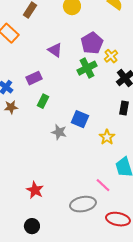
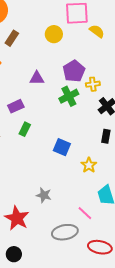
purple triangle: (55, 50) -> (37, 78), turned -35
yellow cross: (111, 56) -> (93, 84), turned 32
gray star: (59, 132) -> (44, 195), moved
red star: (35, 190) -> (17, 218), size x1.4

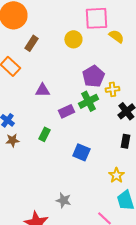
purple triangle: (37, 78) -> (42, 90), moved
purple rectangle: (16, 106) -> (66, 111), moved
yellow star: (89, 165) -> (116, 175), moved

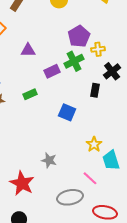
green rectangle: (44, 134) -> (30, 94), turned 40
black rectangle: (125, 141) -> (95, 90), moved
yellow star: (116, 175) -> (94, 144), moved

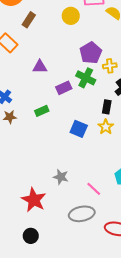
green cross: (74, 61) -> (86, 78), turned -36
yellow star: (94, 144) -> (106, 127), moved
pink line: (90, 178) -> (94, 189), moved

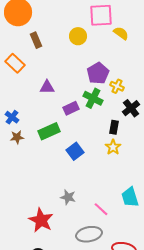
brown rectangle: (29, 20) -> (36, 40), turned -56
yellow cross: (110, 66) -> (117, 86), turned 32
green rectangle: (42, 111) -> (49, 131), size x1.5
blue square: (79, 129) -> (75, 151), moved, turned 30

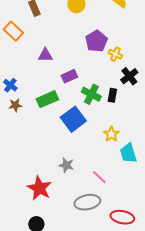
green cross: (93, 98) -> (91, 94), moved
yellow star: (113, 147) -> (111, 134), moved
blue square: (75, 151) -> (73, 119), size x1.4
cyan trapezoid: (130, 197) -> (128, 153), moved

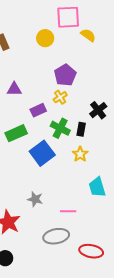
yellow cross: (115, 54) -> (60, 97), moved, turned 32
yellow star: (111, 134) -> (80, 154), moved
pink line: (99, 177) -> (68, 211), turned -42

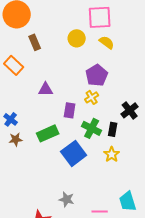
yellow semicircle: (88, 35) -> (107, 42), moved
purple rectangle: (38, 110) -> (70, 110), turned -56
cyan trapezoid: (97, 187) -> (128, 201), moved

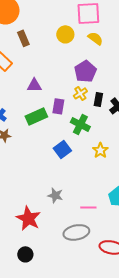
black rectangle: (113, 129) -> (98, 99), moved
green rectangle: (48, 133) -> (36, 116), moved
blue square: (74, 153) -> (62, 149), size x0.7

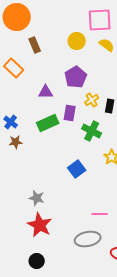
purple pentagon: (85, 71) -> (76, 77), moved
blue square: (62, 149) -> (77, 169), moved
gray star: (55, 195) -> (37, 198), moved

